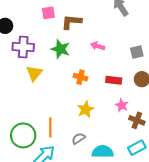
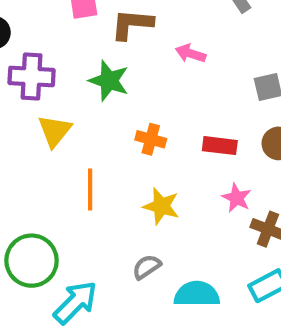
pink arrow: (98, 46) -> (191, 53), moved
yellow star: (86, 109) -> (161, 206), turned -30
orange line: (50, 127) -> (90, 189), moved

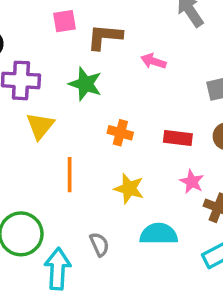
gray semicircle: (147, 267) -> (99, 244), moved, turned 100
cyan semicircle: (197, 294) -> (159, 234), moved
cyan arrow: (75, 302) -> (58, 269), turned -42

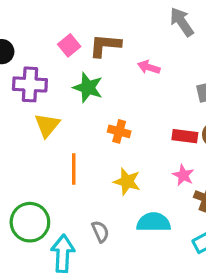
pink square: (65, 21) -> (69, 45), moved, turned -30
red rectangle: (178, 138) -> (185, 136), moved

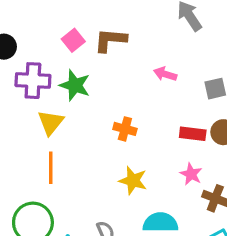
pink arrow: (149, 67) -> (165, 74), moved
green star: (88, 88) -> (75, 85), moved
orange line: (74, 169) -> (51, 168), moved

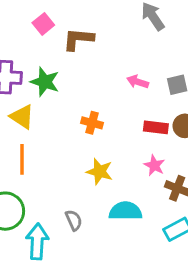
pink square: (73, 40) -> (43, 24), moved
pink arrow: (165, 74) -> (138, 82), moved
yellow triangle: (51, 122) -> (22, 117), turned -36

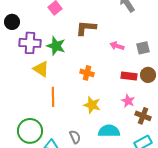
brown L-shape: (78, 39) -> (86, 28), moved
orange line: (22, 159) -> (53, 97), moved

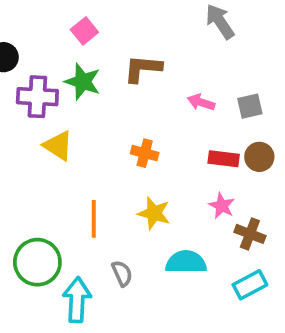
green star: (56, 46) -> (83, 82), moved
orange line: (53, 97) -> (94, 219), moved

